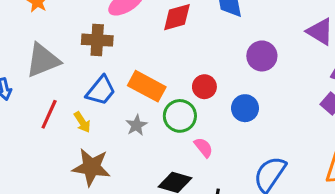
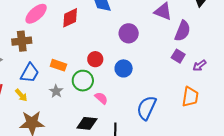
orange rectangle: (147, 86) -> (58, 65), size x0.7

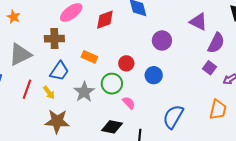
orange rectangle: (58, 65) -> (89, 57), moved
gray star: (56, 91) -> (84, 92), size x1.5

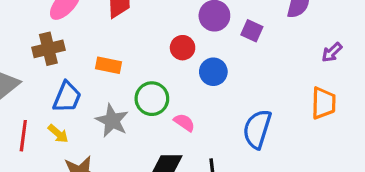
red circle: (126, 63) -> (183, 48), moved
purple square: (210, 68) -> (252, 31), moved

